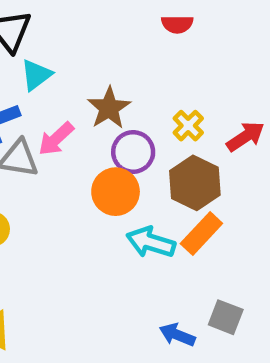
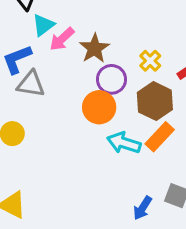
pink arrow: (56, 139) -> (62, 39), moved
blue arrow: (177, 335) -> (142, 208), turned -80

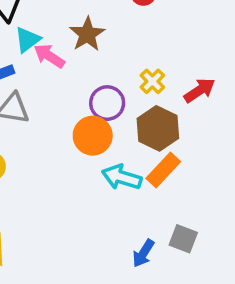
pink arrow: (62, 39) -> (49, 56), turned 76
brown star: (94, 48) -> (87, 34), moved

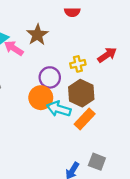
yellow cross: (152, 81) -> (78, 64), turned 32
red arrow: (200, 90) -> (107, 55), moved
cyan arrow: (122, 177) -> (59, 109), moved

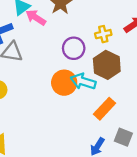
orange circle: (41, 98) -> (64, 83), moved
orange rectangle: (85, 119) -> (104, 109), moved

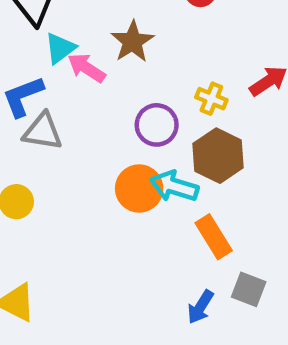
yellow cross: (103, 34) -> (211, 99), turned 35
orange rectangle: (104, 109) -> (214, 237), turned -75

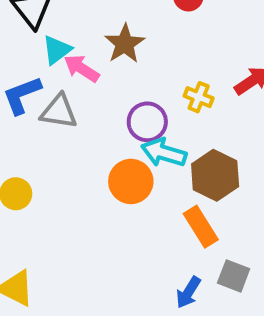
gray triangle: (43, 132) -> (59, 112), moved
brown hexagon: (218, 156) -> (215, 175), moved
cyan arrow: (174, 186) -> (164, 153), moved

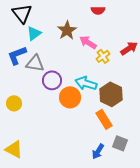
pink arrow: (82, 68) -> (88, 42), moved
yellow cross: (199, 97) -> (103, 56), turned 32
purple circle: (147, 122) -> (52, 80), moved

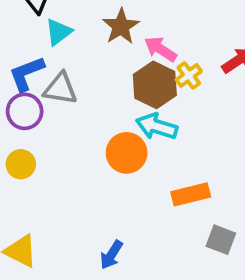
purple circle: (52, 80) -> (25, 111), moved
brown hexagon: (111, 94) -> (155, 85), moved
orange rectangle: (104, 119) -> (191, 194), turned -72
blue arrow: (98, 151) -> (111, 255), moved

